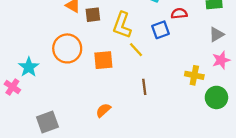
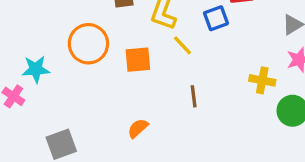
cyan star: (29, 67) -> (36, 69), turned 30

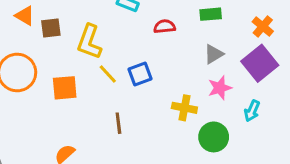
blue square: (216, 18) -> (140, 74), moved

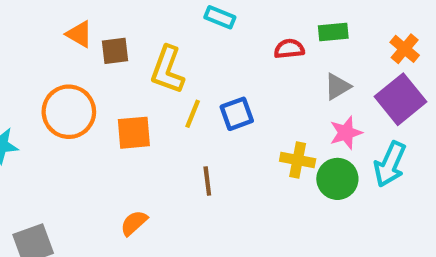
red semicircle: (165, 26) -> (289, 49), moved
yellow line: (108, 74) -> (193, 114), turned 65
cyan arrow: (252, 111) -> (390, 164), size x1.5
green circle: (214, 137) -> (337, 179), moved

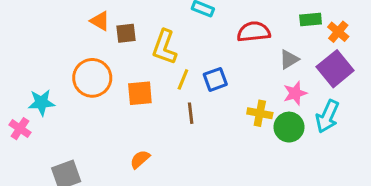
green rectangle: (333, 32) -> (311, 19), moved
red semicircle: (289, 49) -> (254, 32), size x1.5
brown line: (207, 181) -> (191, 113), moved

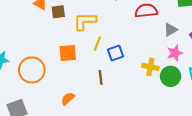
yellow L-shape: (164, 47) -> (85, 21), turned 70
orange circle: (92, 78) -> (32, 70), moved
blue square: (215, 79) -> (115, 53), moved
brown line: (191, 113) -> (101, 77), moved

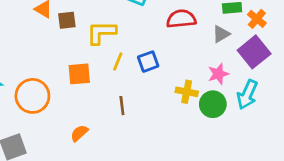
gray triangle: (171, 30) -> (221, 34), moved
blue square: (115, 53) -> (148, 62), moved

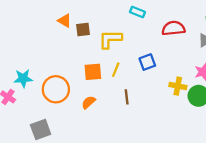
yellow line: (118, 62) -> (116, 70), moved
orange semicircle: (79, 133) -> (88, 102), moved

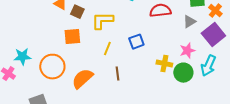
brown square: (83, 29) -> (77, 12), turned 32
orange square: (93, 72) -> (72, 37), moved
orange semicircle: (88, 102) -> (82, 79), size x1.6

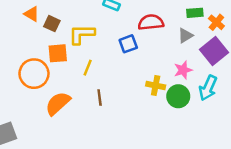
orange square: (72, 37) -> (58, 53), moved
blue square: (136, 42) -> (128, 44), moved
orange circle: (52, 67) -> (34, 74), moved

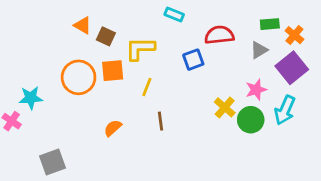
orange circle: (34, 74) -> (79, 77), moved
yellow cross: (156, 86) -> (225, 107), turned 30
orange semicircle: (58, 103) -> (113, 128), size x0.6

